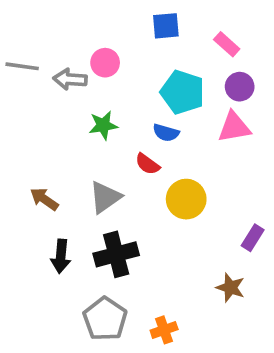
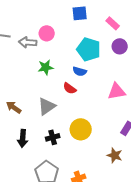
pink triangle: (234, 127) -> (117, 91), moved
yellow circle: (186, 199) -> (81, 129), moved
black cross: (116, 254) -> (53, 137), size x0.6

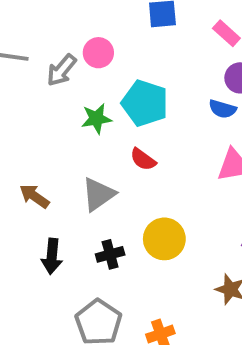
gray arrow: (28, 42) -> (62, 70), turned -54
cyan pentagon: (89, 49) -> (145, 103), moved
blue semicircle: (80, 71) -> (223, 109), moved

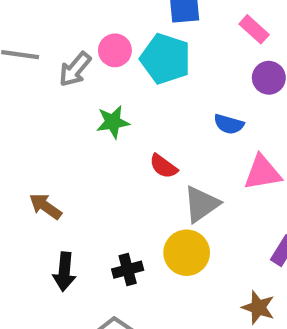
cyan pentagon: (145, 103) -> (166, 59), moved
blue semicircle: (223, 109) -> (229, 124), moved
gray triangle: (98, 194) -> (201, 204), moved

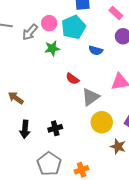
cyan pentagon: (166, 59) -> (73, 27), turned 30
green star: (113, 122) -> (52, 48), moved
blue semicircle: (229, 124) -> (96, 50), moved
yellow circle: (187, 253) -> (102, 122), moved

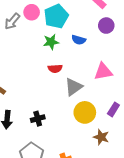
green star: (52, 48) -> (51, 42), moved
red semicircle: (72, 79) -> (55, 68), turned -40

